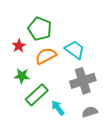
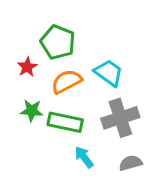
green rectangle: (37, 95) -> (65, 122), moved, turned 55

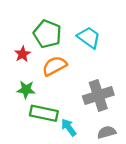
cyan trapezoid: (109, 73) -> (89, 37), moved
green rectangle: (65, 122) -> (44, 113), moved

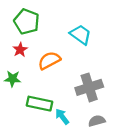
green pentagon: (47, 34) -> (27, 22), moved
green star: (26, 90) -> (13, 79), moved

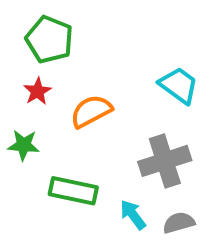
cyan trapezoid: (81, 35) -> (179, 85), moved
cyan arrow: (62, 117) -> (133, 215), moved

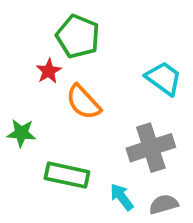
green pentagon: (49, 40) -> (78, 36), moved
red star: (37, 91) -> (49, 71), moved
orange semicircle: (91, 111) -> (83, 102), turned -105

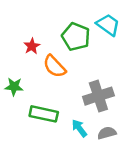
green pentagon: (78, 36) -> (76, 37), moved
cyan trapezoid: (164, 78) -> (108, 25), moved

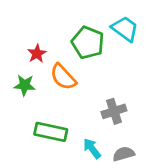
green star: (14, 87) -> (25, 85), moved
gray cross: (98, 96) -> (114, 111), size x0.7

